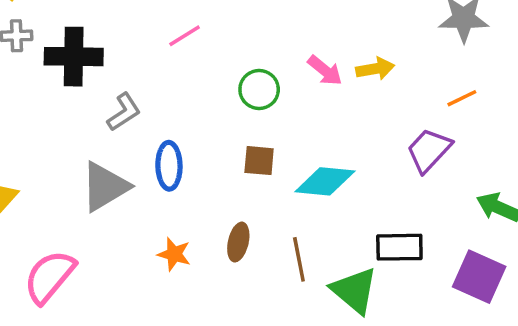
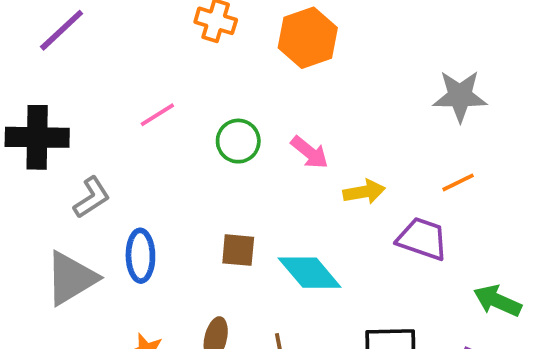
yellow arrow: (375, 69) -> (364, 192), moved
green circle: (259, 90) -> (238, 141), moved
purple trapezoid: (429, 150) -> (422, 239), turned 66
cyan diamond: (325, 181) -> (310, 273), turned 44

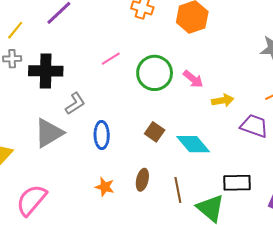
green circle: (238, 141) -> (155, 73), size x1.5
brown square: (238, 250) -> (155, 132), turned 30
gray triangle: (71, 278) -> (49, 133), moved

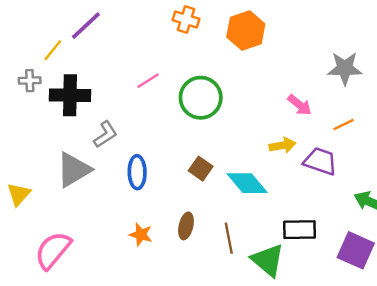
yellow line: (15, 30) -> (53, 50), moved
pink arrow: (193, 79) -> (300, 105), moved
yellow arrow: (223, 100) -> (282, 145), moved

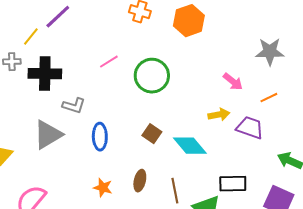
gray L-shape: (105, 134) -> (74, 106), turned 50

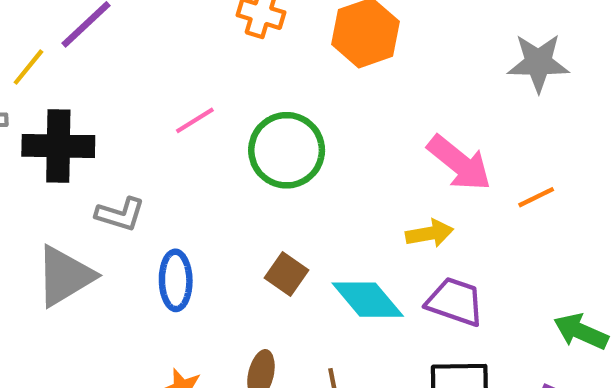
gray star: (270, 52) -> (538, 63), moved
pink arrow: (233, 82) -> (459, 163), size x1.5
purple trapezoid: (250, 128) -> (455, 302), moved

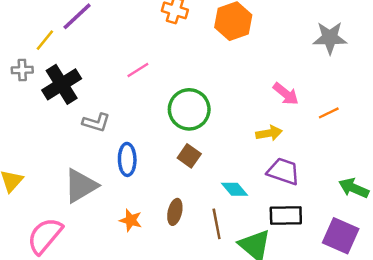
black cross: (58, 146) -> (62, 84), turned -33
green circle: (287, 150) -> (189, 109), moved
pink arrow: (459, 163) -> (286, 94), size x0.7
gray triangle: (65, 276) -> (81, 186), moved
cyan diamond: (368, 300) -> (234, 189), moved, size x0.7

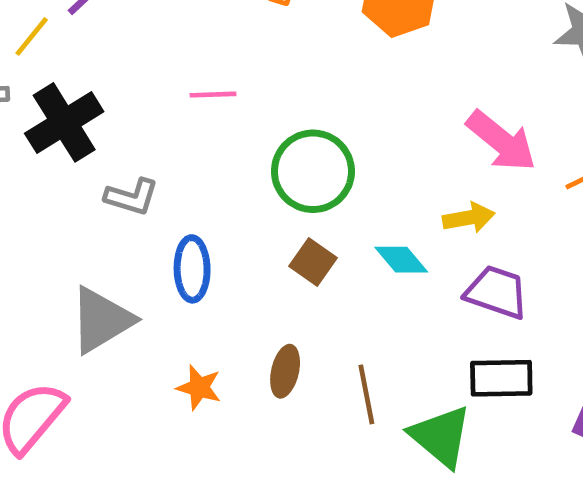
pink line: (138, 70) -> (213, 95), turned 30
pink arrow: (286, 94) -> (501, 141), size x1.4
cyan diamond: (234, 189) -> (401, 260), moved

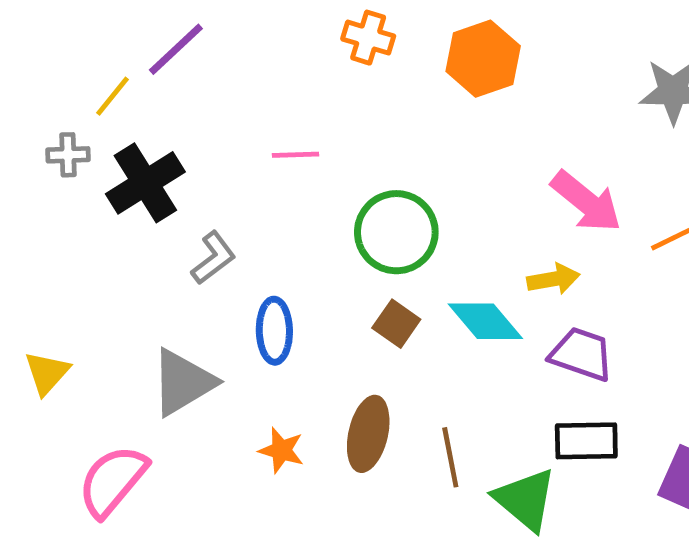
gray L-shape: (132, 197) -> (213, 258), turned -54
cyan diamond: (401, 260) -> (485, 321), size x1.4
brown ellipse: (285, 371) -> (368, 434), size x1.4

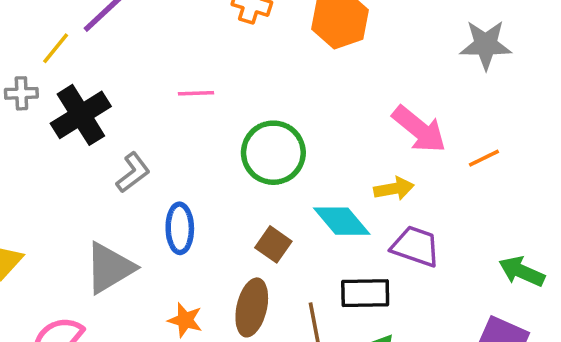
brown square: (396, 324) -> (273, 244), moved
black rectangle: (586, 441) -> (365, 293), moved

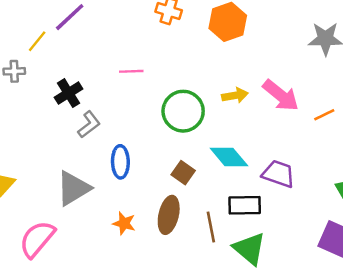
black cross: (81, 115) -> (69, 93), moved, size x0.7
yellow arrow: (394, 189) -> (235, 95), moved

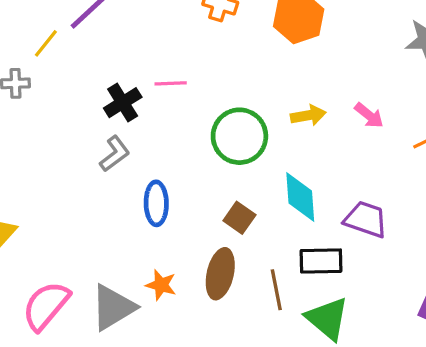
black cross: (69, 93) -> (123, 103), moved
pink arrow: (281, 95) -> (369, 115), size x0.6
cyan diamond: (229, 157) -> (300, 197), turned 36
gray triangle: (73, 188) -> (113, 307), moved

